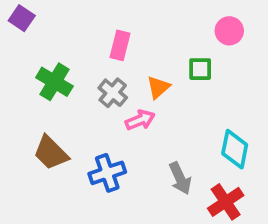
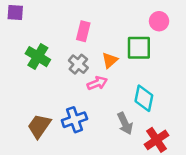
purple square: (22, 18) -> (15, 12), turned -30
green square: (200, 69) -> (139, 48), size x1.5
cyan diamond: (235, 149) -> (144, 98), moved
brown trapezoid: (51, 153) -> (39, 126), moved, turned 80

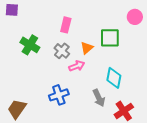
pink circle: (159, 21) -> (135, 17), moved
brown trapezoid: (39, 126) -> (17, 109), moved

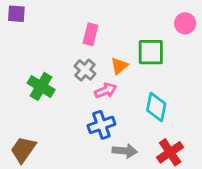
green cross: (30, 45) -> (41, 86), moved
blue cross: (59, 95) -> (101, 125), moved
gray arrow: (99, 98) -> (125, 151), moved, turned -60

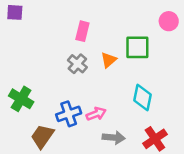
green cross: (41, 86) -> (21, 99), moved
pink arrow: (106, 91) -> (96, 114), moved
blue cross: (101, 125) -> (69, 114), moved
brown trapezoid: (23, 150) -> (42, 136), moved

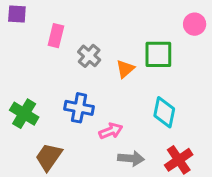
pink rectangle: (82, 31) -> (56, 36), moved
gray cross: (77, 64) -> (89, 56), moved
blue cross: (69, 114) -> (79, 108), moved, turned 30

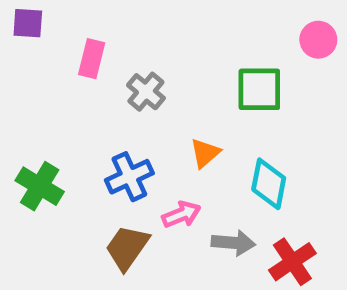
orange triangle: (125, 69) -> (205, 153), moved
blue cross: (79, 108) -> (129, 177), turned -36
brown trapezoid: (49, 157) -> (127, 248), moved
gray arrow: (131, 158) -> (233, 243), moved

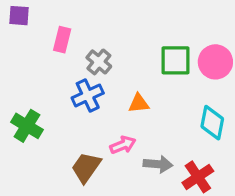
pink circle: (318, 40) -> (215, 62), moved, size x1.4
orange triangle: (205, 153) -> (139, 103), turned 35
blue cross: (129, 177) -> (88, 95), moved
cyan diamond: (269, 184) -> (212, 123), moved

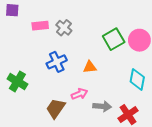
pink rectangle: (62, 40) -> (40, 26), turned 70
green square: (175, 60) -> (114, 39), turned -30
gray cross: (99, 62) -> (64, 28), moved

